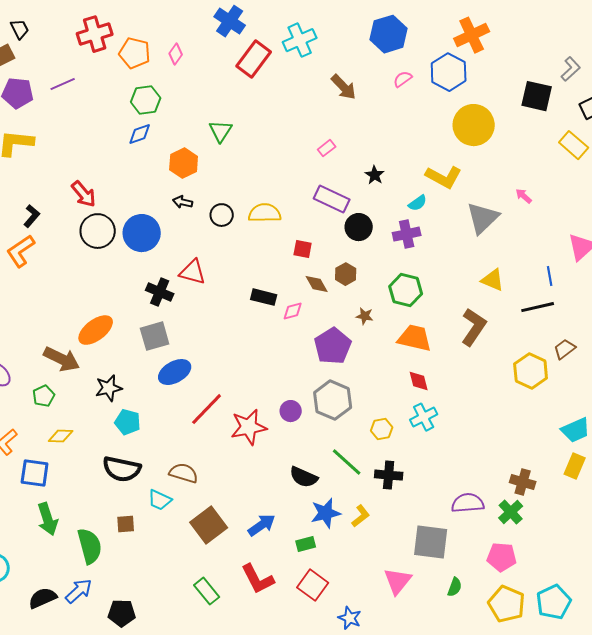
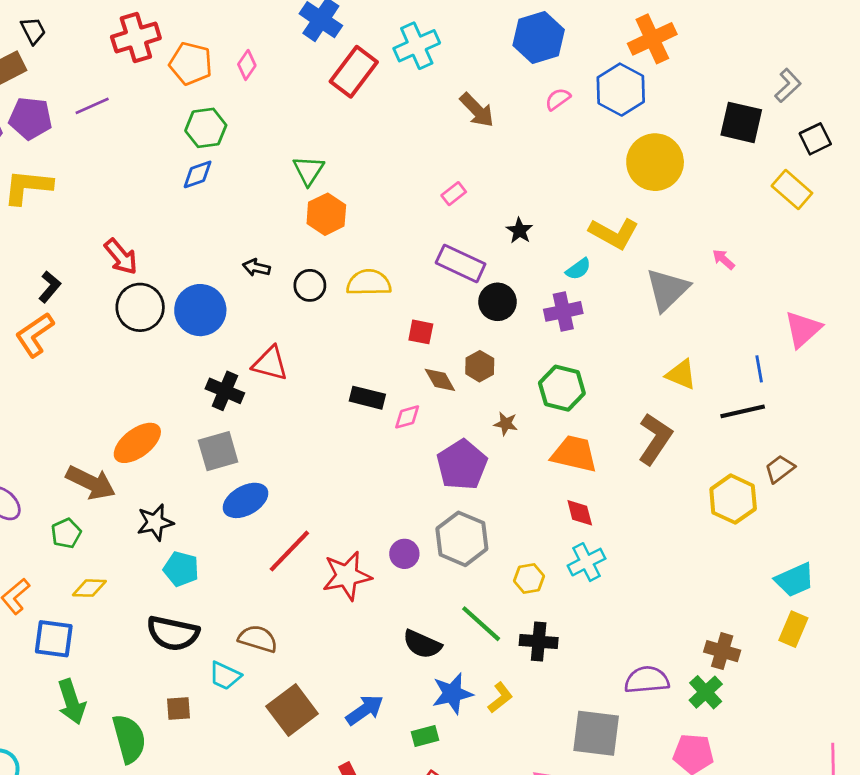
orange hexagon: (184, 163) -> (326, 214), moved

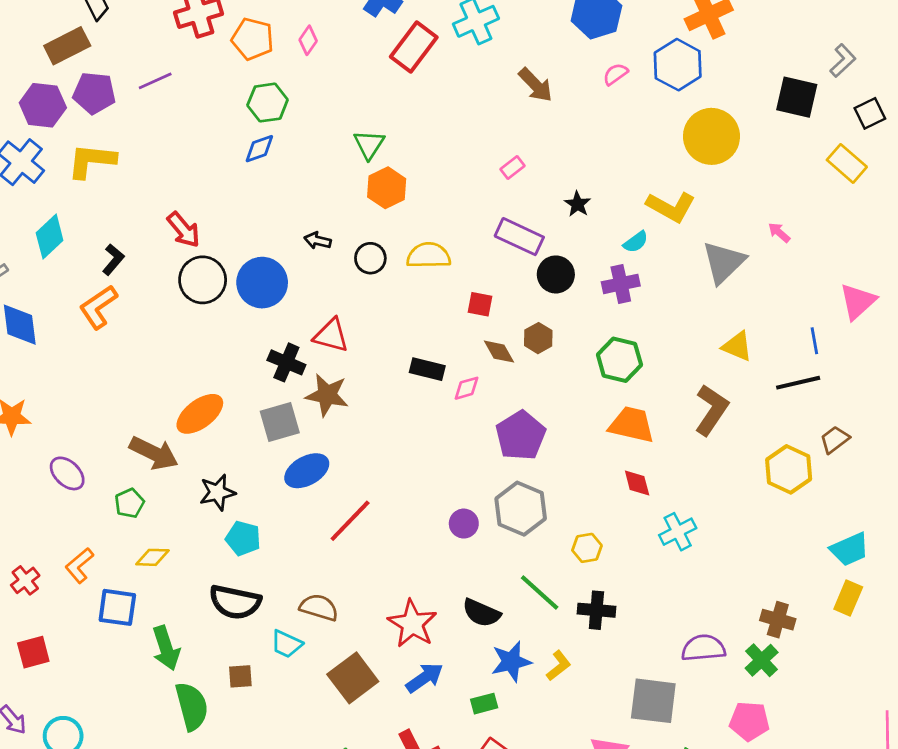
brown star: (506, 424) -> (327, 395), moved, size x1.8
cyan cross: (587, 562) -> (678, 532), moved
red star: (347, 576) -> (412, 624), moved, turned -30
green arrow: (72, 702) -> (166, 648), moved

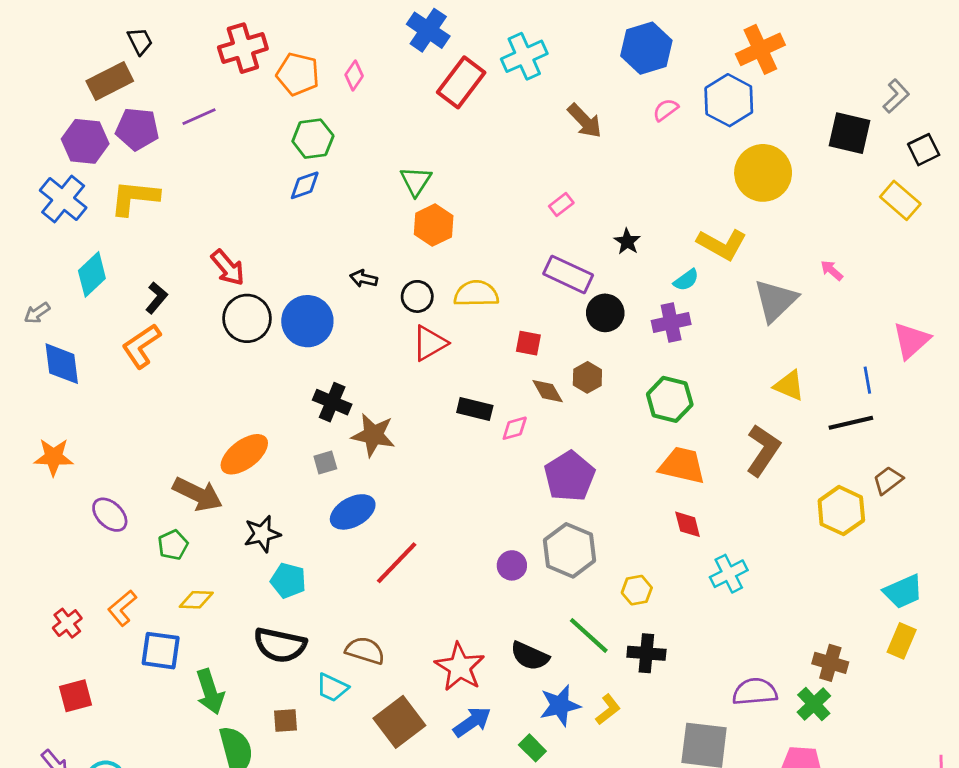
red triangle: (331, 335) -> (430, 343), moved, turned -45
gray square: (280, 422) -> (325, 463), size x0.6
green rectangle: (484, 704) -> (532, 748), turned 60

